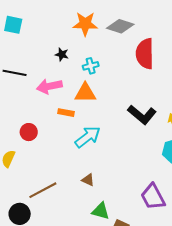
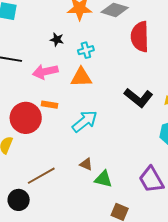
orange rectangle: (66, 113) -> (50, 105), moved
red circle: (29, 132) -> (26, 118), size x1.8
green triangle: (101, 211) -> (103, 179), moved

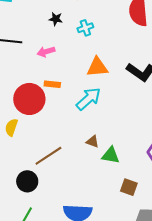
pink arrow: (45, 72) -> (46, 52), size x0.7
orange triangle: (81, 77) -> (97, 67), moved

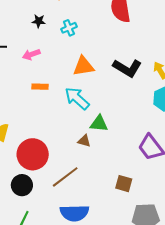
red circle: (29, 99) -> (33, 154), moved
cyan arrow: (88, 99) -> (77, 98), turned -92
green triangle: (111, 155) -> (99, 124), moved
brown line: (48, 156) -> (65, 177), moved

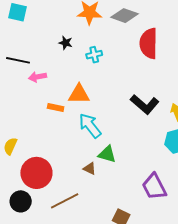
pink arrow: (31, 54) -> (38, 77), moved
orange triangle: (84, 66) -> (79, 94), moved

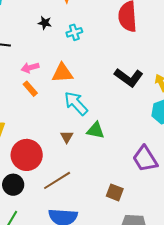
pink arrow: (38, 77) -> (30, 68), moved
orange rectangle: (56, 107) -> (30, 89), moved, turned 42
brown triangle: (90, 169) -> (67, 137), moved, turned 40

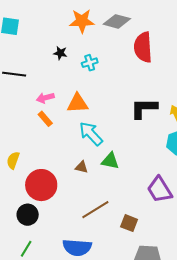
black L-shape: (129, 78) -> (144, 108), turned 144
brown triangle: (67, 137) -> (81, 167), turned -48
brown line: (57, 180) -> (95, 210), moved

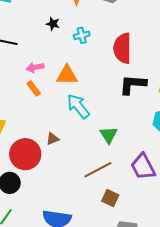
red semicircle: (143, 47) -> (122, 48), moved
green triangle: (110, 161) -> (109, 135), moved, turned 42
brown triangle: (81, 167) -> (53, 139), moved, turned -40
brown line: (95, 210) -> (98, 170), moved

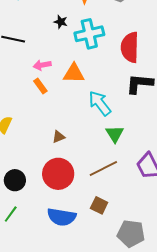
cyan cross: (82, 35) -> (89, 34), size x1.8
cyan arrow: (78, 106) -> (100, 103), moved
red circle: (25, 154) -> (58, 174), moved
brown square: (110, 198) -> (99, 205), moved

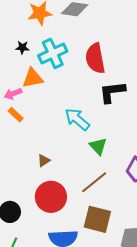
orange triangle: (74, 73) -> (33, 78), moved
brown square: (99, 205) -> (97, 219), size x1.6

